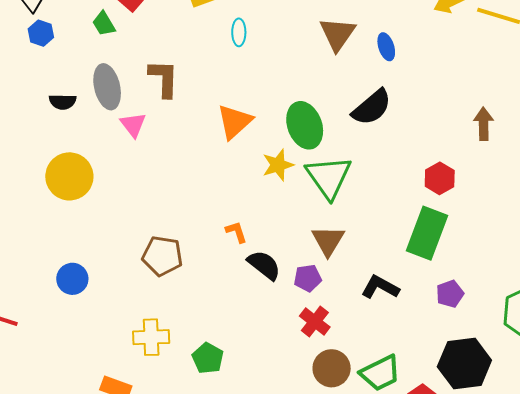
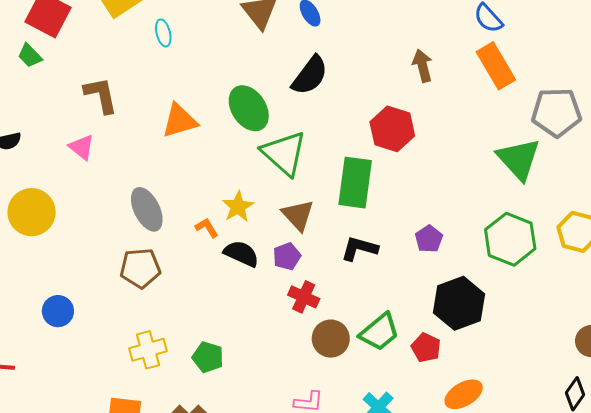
gray ellipse: (107, 87) -> (147, 209), moved
orange triangle: (235, 122) -> (180, 121), turned 39
yellow star: (278, 165) -> (238, 207), moved
red hexagon: (440, 178) -> (392, 129), size x1.4
green rectangle: (427, 233) -> (355, 183), moved

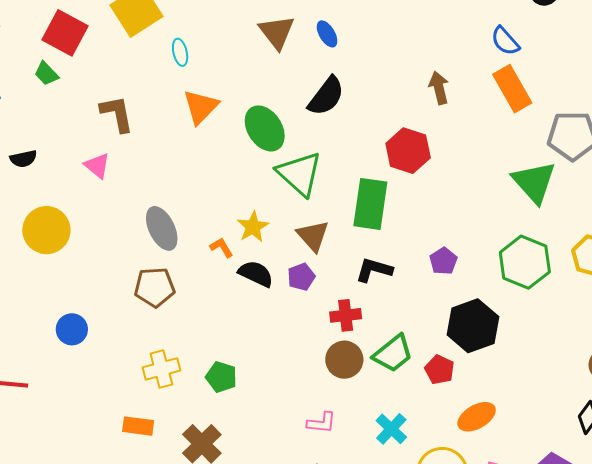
orange triangle: (180, 121) -> (201, 107), moved, turned -30
red cross: (304, 297) -> (346, 315), moved, turned -32

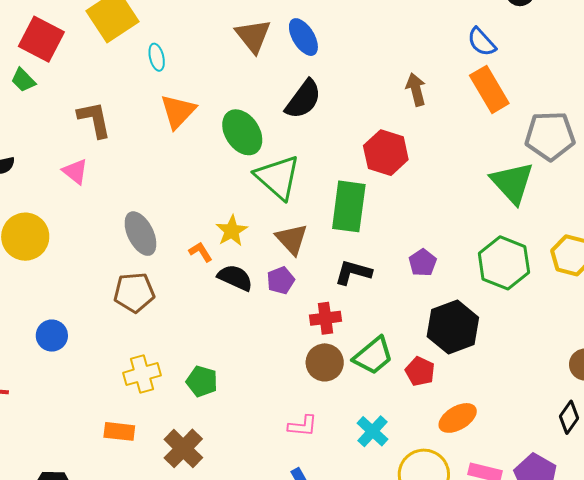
blue ellipse: (327, 34) -> (303, 37), size x1.4

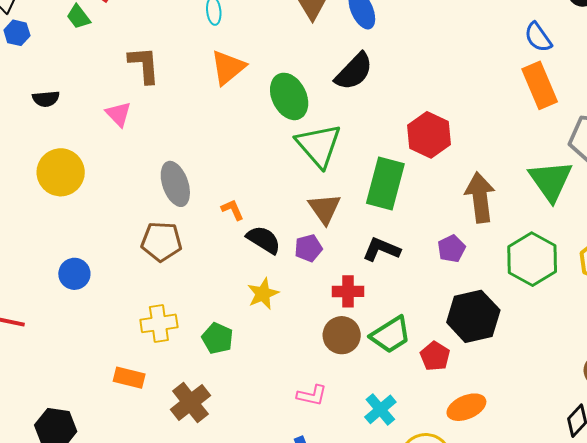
brown arrow: (416, 89) -> (480, 197), moved, size x1.5
yellow star: (232, 231) -> (263, 294), moved

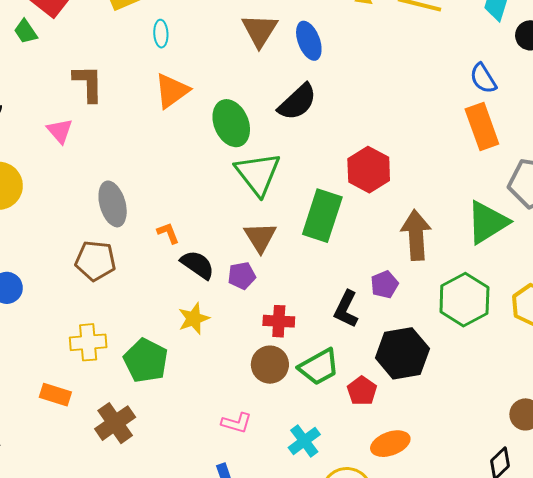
green triangle: (551, 181) -> (487, 222), turned 30
black L-shape: (381, 249) -> (346, 309), moved, turned -90
green pentagon: (217, 338) -> (146, 361), size x1.4

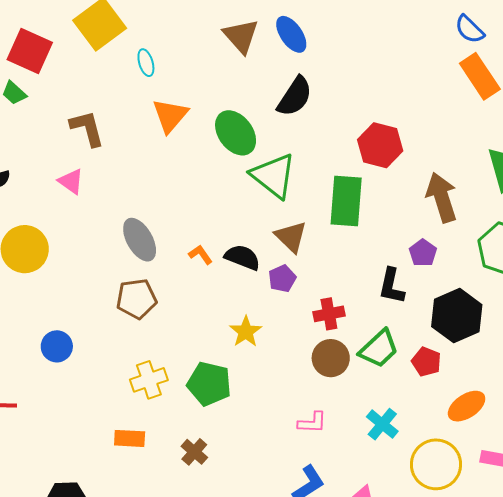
black semicircle: (197, 265) -> (242, 257), moved
brown cross: (115, 423) -> (194, 452), size x0.7

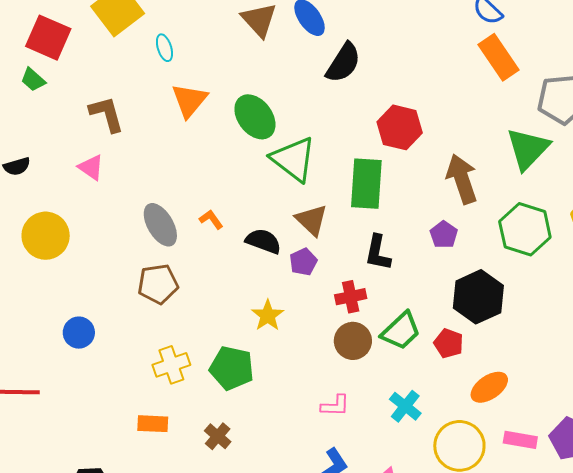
black semicircle: (295, 97) -> (343, 63), moved
orange L-shape: (201, 255) -> (211, 219), moved
black L-shape: (392, 286) -> (378, 253), moved

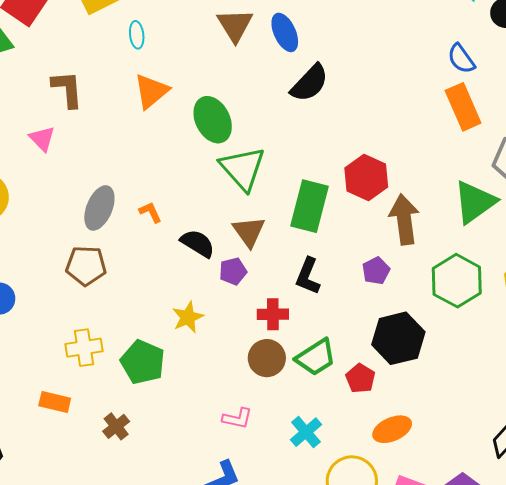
red hexagon: (400, 127) -> (366, 177), moved
gray ellipse: (160, 225) -> (99, 208), turned 42

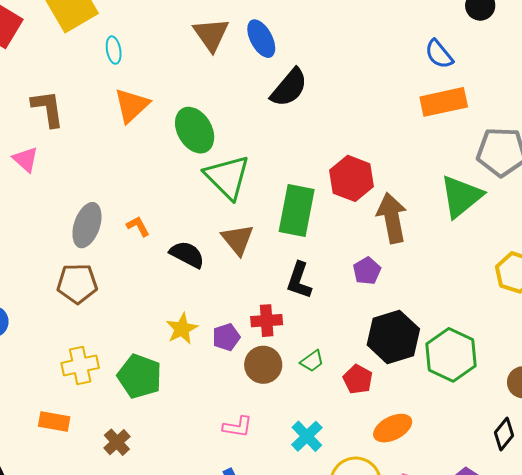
orange rectangle: (463, 107) -> (444, 102), turned -75
purple pentagon: (233, 271) -> (226, 337), moved
green hexagon: (457, 281) -> (451, 355), moved
green trapezoid: (316, 357) -> (312, 361), size x0.6

